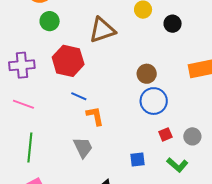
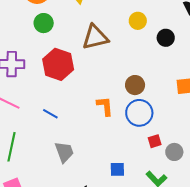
blue line: (79, 96) -> (50, 114), moved
orange L-shape: (95, 116) -> (105, 106), moved
red square: (165, 134) -> (155, 141), moved

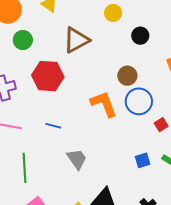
black circle: (166, 38) -> (140, 36), moved
orange L-shape: (105, 106) -> (104, 104), size x1.4
blue square: (117, 169) -> (143, 160), moved

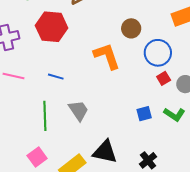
blue circle: (139, 101) -> (158, 53), moved
green line: (25, 168) -> (45, 116), moved

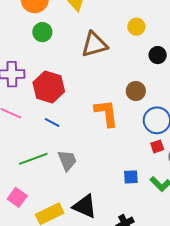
red hexagon: (52, 27) -> (49, 87), moved
green line: (45, 116) -> (33, 159), turned 60
pink square: (37, 157) -> (17, 197), turned -30

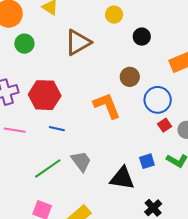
black triangle: (85, 206) -> (122, 178), moved

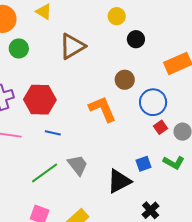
yellow circle: (114, 15) -> (117, 16), moved
black triangle: (122, 178) -> (119, 181), turned -36

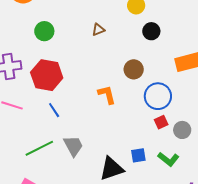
brown triangle: (72, 46) -> (98, 30), moved, size x0.5
green circle: (19, 48) -> (44, 31), moved
orange L-shape: (102, 109) -> (107, 95), size x0.7
blue line: (53, 133) -> (54, 110), turned 35

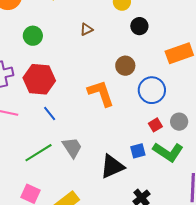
orange L-shape: (107, 95) -> (101, 93), size x1.4
red square: (161, 122) -> (155, 125), moved
green L-shape: (168, 159) -> (168, 152), size x1.4

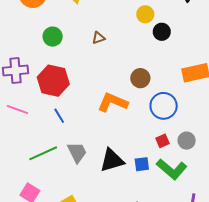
black circle: (139, 26) -> (162, 32), moved
brown triangle: (86, 29) -> (99, 38), moved
orange L-shape: (101, 93) -> (113, 102), turned -56
black triangle: (112, 166) -> (112, 160), moved

